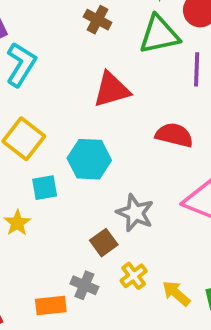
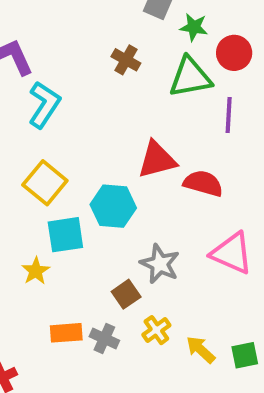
red triangle: (112, 90) -> (157, 160), moved
cyan square: (45, 188) -> (65, 235), size x1.4
orange rectangle: (51, 306) -> (66, 333), moved

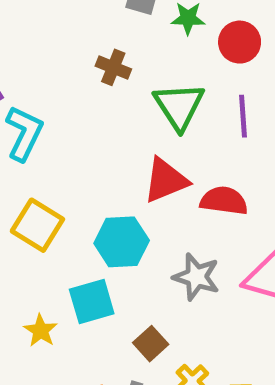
green triangle: (190, 77) -> (179, 106), moved, turned -45
cyan square: (65, 235) -> (92, 302), moved
gray star: (160, 264) -> (196, 277), moved

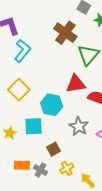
brown cross: (113, 67) -> (65, 33), size x1.6

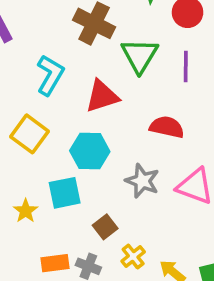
cyan L-shape: (22, 51) -> (50, 75), moved
red triangle: (76, 84) -> (102, 96), moved

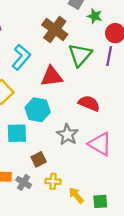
purple line: (186, 67) -> (109, 56), moved
yellow cross: (133, 256) -> (53, 181), turned 32

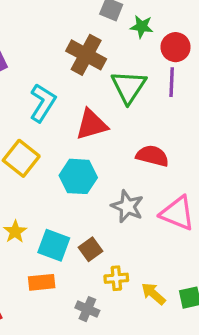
cyan square: (17, 133) -> (54, 245), moved, turned 30
gray cross: (24, 182) -> (87, 309), moved

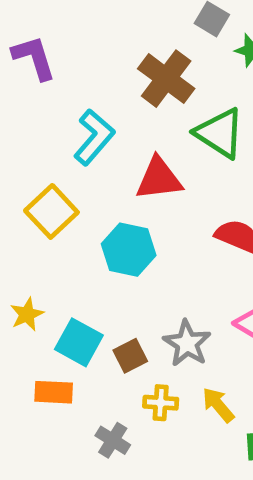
green triangle: (129, 87) -> (220, 133), turned -39
gray star: (127, 206) -> (187, 343), moved
yellow arrow: (153, 294) -> (218, 405), moved

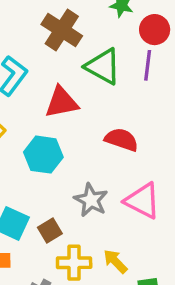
gray star: (187, 343) -> (91, 200), moved
yellow cross: (161, 403) -> (74, 263), size x1.4

